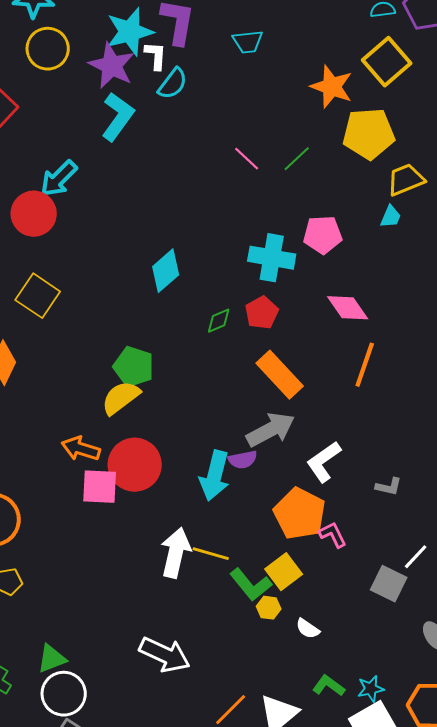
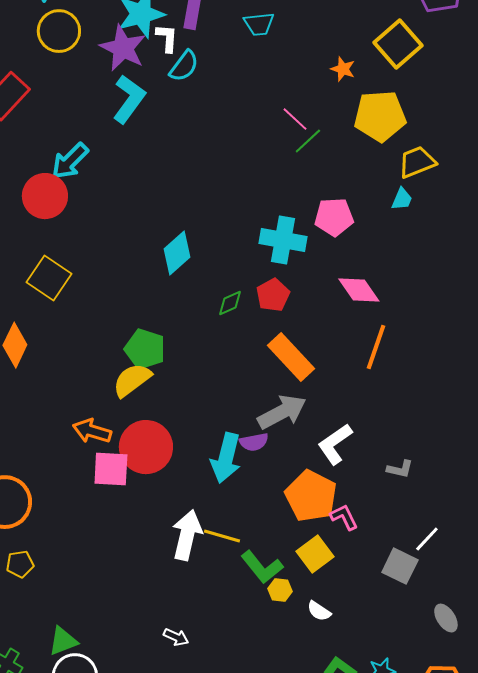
orange star: (332, 87) -> (343, 69), size x0.6
pink line: (247, 159) -> (295, 119), moved
yellow square: (284, 572) -> (315, 554), moved
white arrow: (165, 655) -> (176, 637), size x0.5

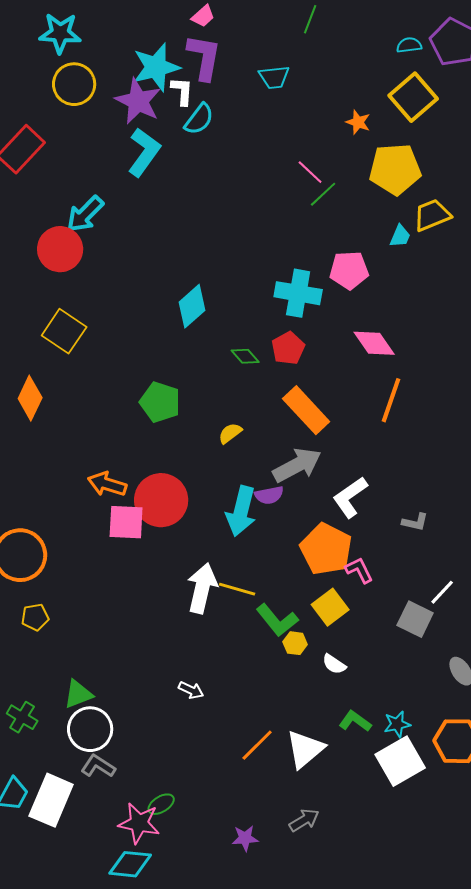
cyan trapezoid: (402, 199) -> (400, 236), moved
green diamond: (230, 303) -> (245, 356), turned 72
yellow semicircle: (132, 380) -> (230, 433), moved, size x0.6

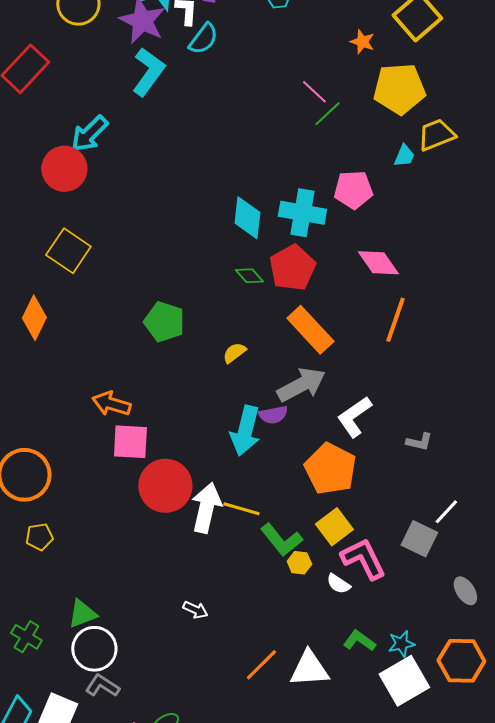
cyan diamond: (192, 306) -> (247, 218), moved, turned -42
red pentagon: (288, 348) -> (292, 268), size x1.4
red circle: (161, 500) -> (165, 486), moved
pink L-shape: (359, 570) -> (363, 559), moved, size x1.6
white triangle: (305, 749) -> (309, 669), turned 36

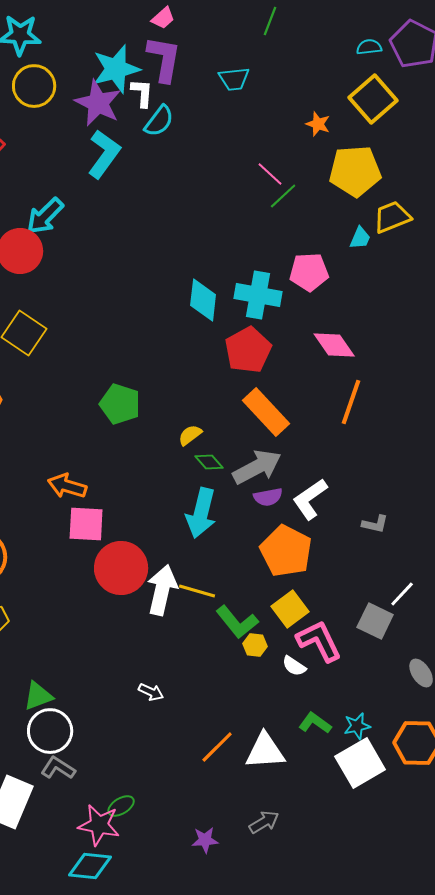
green diamond: (249, 276) -> (209, 462), moved
purple semicircle: (273, 415) -> (268, 497), moved

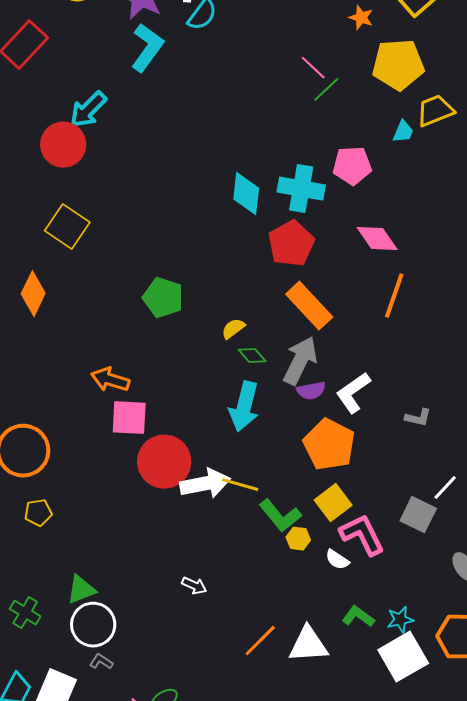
gray arrow: (257, 467) -> (300, 361), turned -36
white arrow: (162, 590) -> (205, 484), turned 66
gray L-shape: (58, 768) -> (101, 662), size x0.7

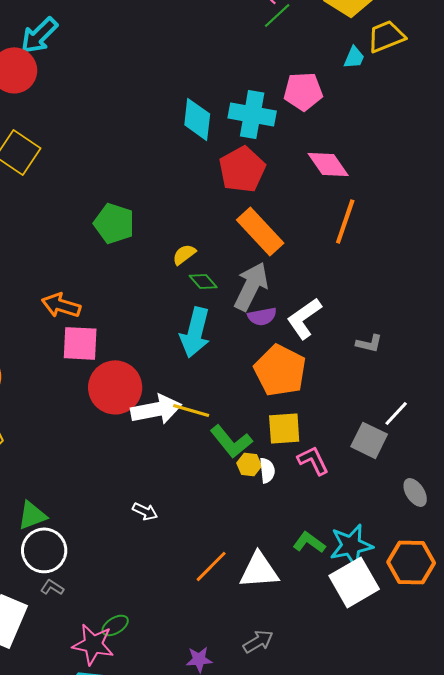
yellow square: (333, 503) -> (284, 428), turned 33
pink L-shape: (362, 535) -> (313, 460), size x0.7
white semicircle: (337, 560) -> (267, 470), moved, turned -130
cyan star: (400, 620) -> (351, 545), size x1.6

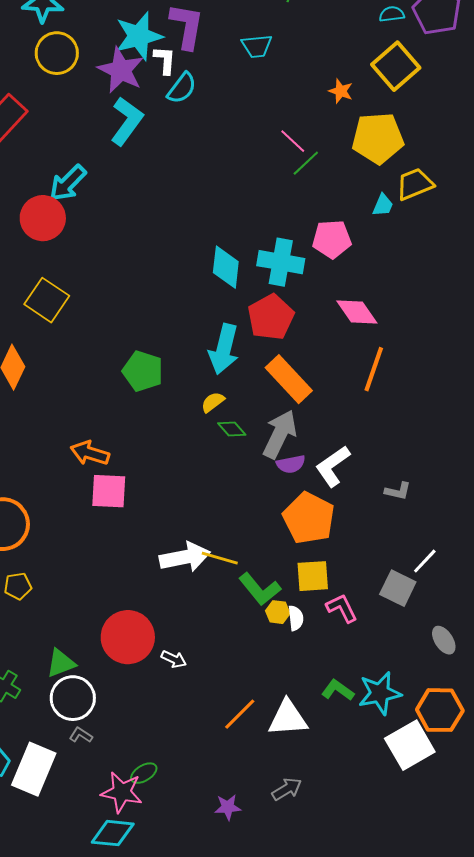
cyan arrow: (195, 332) -> (224, 349), moved
red circle: (115, 387) -> (128, 637), moved
white square: (354, 582) -> (410, 745), moved

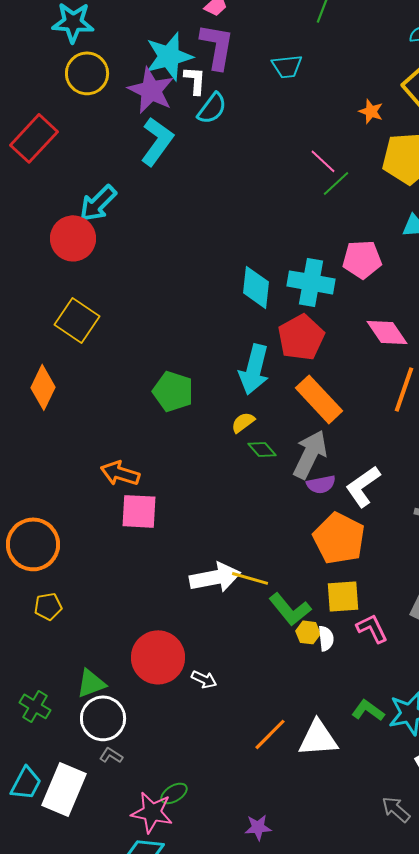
gray arrow: (287, 789) -> (396, 809), moved, turned -108

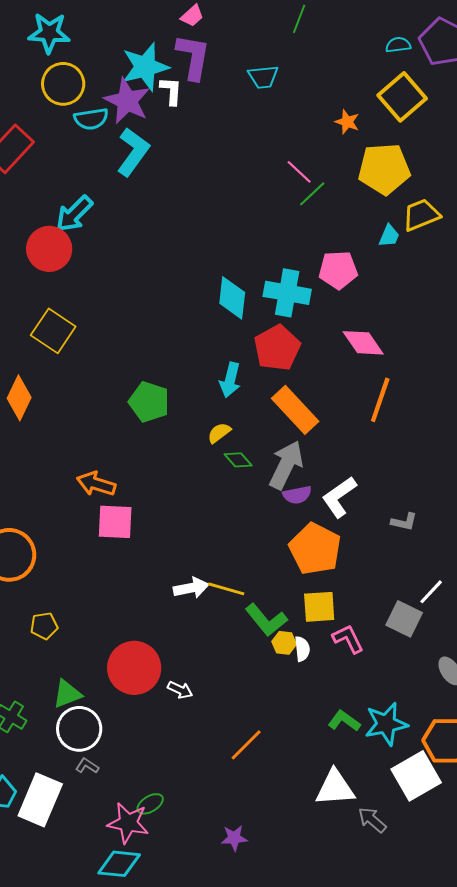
cyan semicircle: (212, 108) -> (91, 119), moved, turned 44
cyan arrow: (254, 369) -> (230, 380), size x0.7
white arrow: (215, 577) -> (191, 588), size x0.7
yellow pentagon: (48, 606) -> (44, 626), moved
white triangle: (318, 738) -> (335, 788), moved

